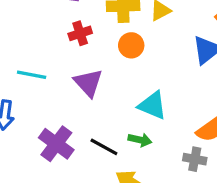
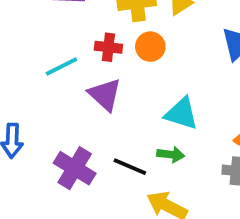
red cross: (80, 33) -> (108, 47), moved, turned 30
cyan line: (32, 75) -> (61, 66), moved, turned -32

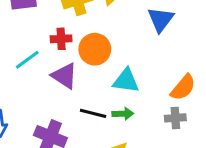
orange circle: (150, 47) -> (95, 49), moved, size x1.4
black line: (130, 167) -> (93, 113), moved

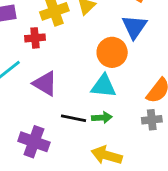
red cross: (61, 39) -> (35, 38), moved
orange circle: (95, 49) -> (112, 52), moved

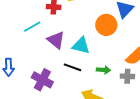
cyan triangle: (104, 86) -> (81, 45), moved
green arrow: (102, 118) -> (104, 70), moved

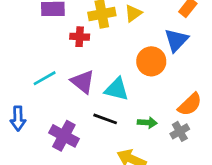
cyan line: (32, 27) -> (45, 78), moved
gray cross: (127, 76) -> (180, 131), turned -32

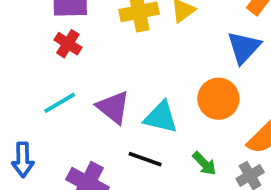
red cross: (80, 37) -> (68, 44), moved, turned 30
orange circle: (151, 61) -> (218, 99), moved
green arrow: (147, 123) -> (204, 164), turned 42

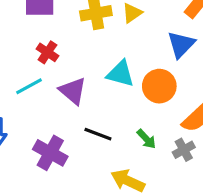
red cross: (68, 44) -> (47, 52), moved
cyan triangle: (161, 117) -> (120, 74), moved

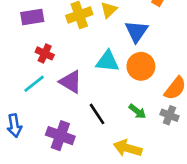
blue triangle: (181, 44) -> (137, 31), moved
black line: (98, 134) -> (97, 114), turned 45
gray cross: (184, 150) -> (169, 115), turned -30

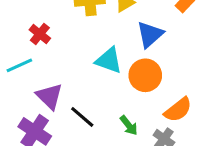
purple triangle: (71, 82) -> (49, 96), moved
black line: (97, 114) -> (82, 117), turned -30

